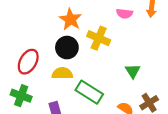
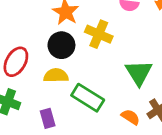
green triangle: (133, 71) -> (139, 73), size x1.5

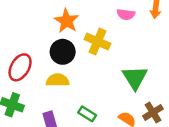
green rectangle: (88, 98) -> (87, 114), moved, size x0.6

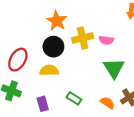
pink semicircle: (126, 14) -> (106, 40), moved
yellow cross: (97, 41) -> (83, 38), turned -36

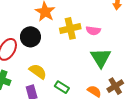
black circle: (53, 47) -> (30, 37), moved
yellow semicircle: (49, 70) -> (38, 71), moved, turned 36

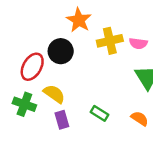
yellow semicircle: (38, 71) -> (54, 94), moved

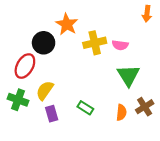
black circle: (61, 51) -> (44, 43), moved
yellow semicircle: (54, 94) -> (45, 90), turned -90
orange semicircle: (140, 119) -> (121, 112), turned 63

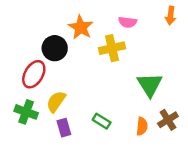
pink semicircle: (120, 45) -> (128, 22), moved

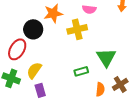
orange star: (81, 27) -> (53, 13), turned 30
green rectangle: (102, 121) -> (81, 71), moved, turned -48

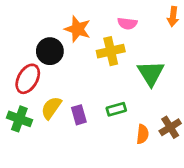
orange star: (53, 13) -> (78, 29), turned 30
green triangle: (106, 57) -> (151, 73), moved
purple rectangle: (40, 90) -> (79, 115), moved

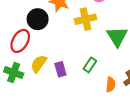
green rectangle: (116, 109) -> (90, 65), turned -40

